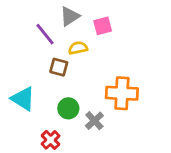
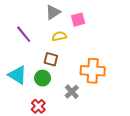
purple line: (45, 34) -> (24, 34), moved
brown square: (59, 67) -> (51, 59), moved
green circle: (68, 108) -> (43, 78), moved

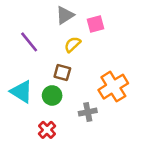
yellow semicircle: (59, 36) -> (72, 44), turned -32
orange cross: (93, 71) -> (113, 87), turned -35
gray cross: (72, 92) -> (88, 112), turned 32

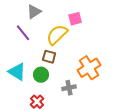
gray triangle: (65, 15) -> (34, 12), moved
yellow semicircle: (72, 44) -> (57, 35), size x1.6

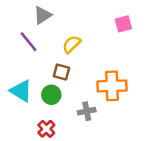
pink square: (75, 19) -> (123, 24), moved
yellow semicircle: (57, 35) -> (72, 44), size x0.7
orange cross: (89, 68) -> (112, 86), turned 30

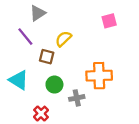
brown square: (61, 72) -> (47, 57), moved
green circle: (51, 95) -> (54, 85), moved

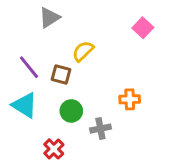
pink square: (109, 21) -> (143, 28), turned -32
purple line: (25, 37) -> (29, 67), moved
orange cross: (99, 76) -> (130, 99), size x0.6

